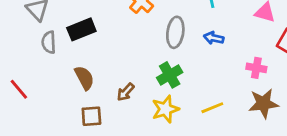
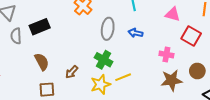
green cross: (170, 75) -> (104, 60), turned -30
yellow line: (212, 108) -> (123, 77), moved

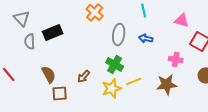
brown semicircle: (42, 62) -> (49, 74), moved
brown star: (172, 80) -> (167, 84), moved

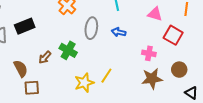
green cross: (115, 64) -> (68, 50), moved
brown arrow: (84, 76) -> (45, 57), moved
yellow line: (134, 81) -> (106, 76), turned -35
brown star: (167, 84) -> (152, 79), moved

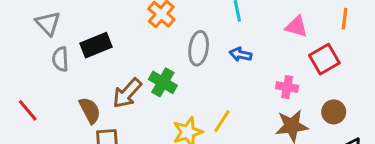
red square: (173, 35) -> (324, 59), turned 30
brown arrow: (45, 57) -> (127, 93), size x1.5

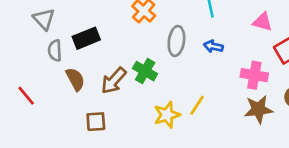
pink cross: (287, 87) -> (254, 75), size x1.4
brown semicircle: (90, 110) -> (75, 79), moved

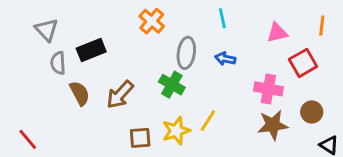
pink triangle: (263, 22) -> (277, 33), turned -30
green cross: (145, 71) -> (172, 85), moved
red line: (26, 96) -> (28, 139), moved
brown square: (96, 122) -> (140, 138), moved

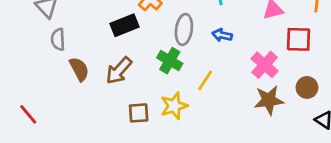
black rectangle: (91, 50) -> (124, 25), moved
red square: (303, 63) -> (298, 39), turned 32
pink cross: (268, 89) -> (265, 65), turned 32
yellow line: (208, 121) -> (205, 80), moved

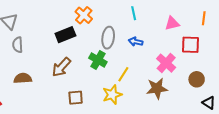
brown semicircle: (79, 69) -> (23, 78), moved, turned -66
brown star: (269, 100) -> (157, 88), moved
yellow star: (174, 106) -> (112, 95), moved

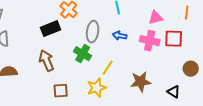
pink cross: (166, 63) -> (150, 41), moved, turned -30
brown arrow: (61, 67) -> (47, 61), turned 115
brown circle: (197, 79) -> (191, 69), moved
black triangle: (209, 103) -> (174, 92), moved

